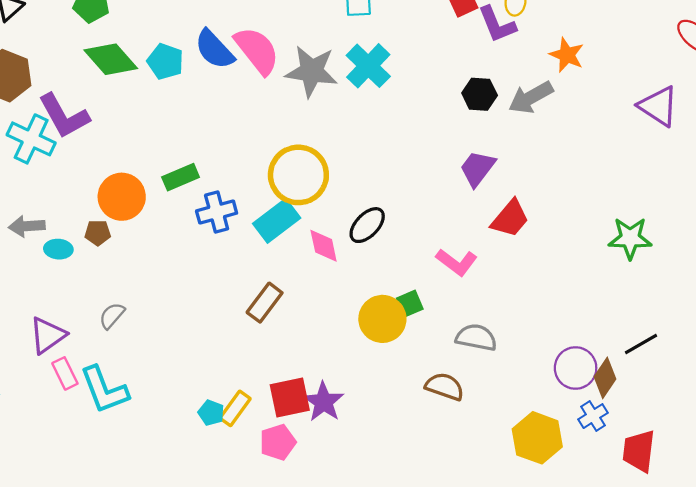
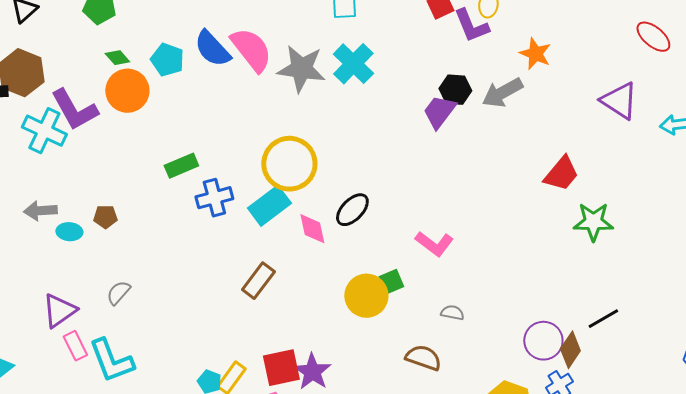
green diamond: (111, 59) -> (117, 58), size x0.5
purple trapezoid: (477, 168) -> (439, 112), moved
orange circle: (122, 197) -> (127, 91), moved
red trapezoid: (510, 219) -> (561, 174), moved
gray semicircle: (476, 337) -> (452, 313), size x0.6

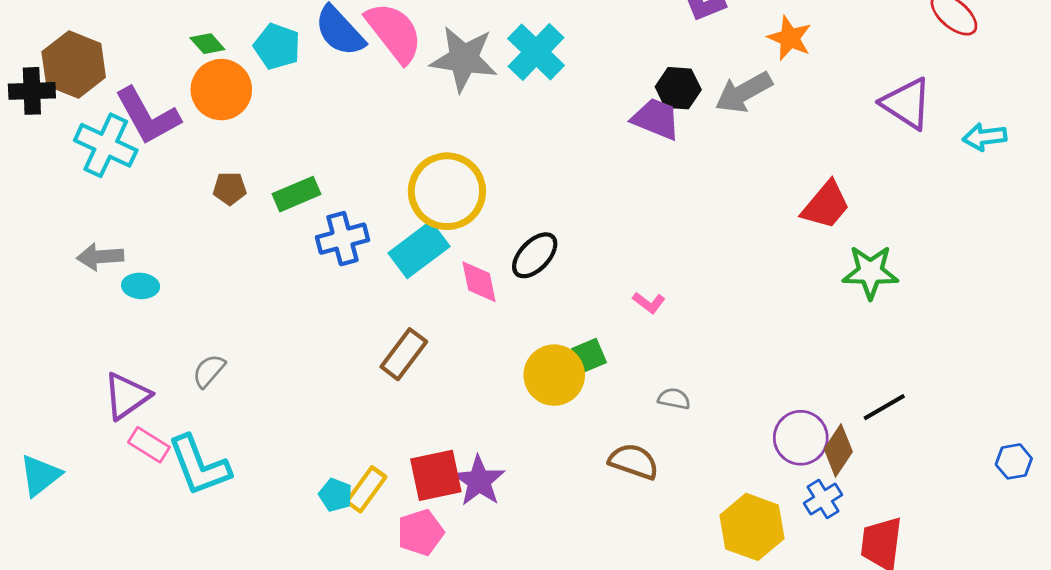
purple trapezoid: (439, 112) -> (656, 119), turned 75
brown pentagon: (105, 217) -> (230, 188), moved
pink L-shape: (434, 244) -> (649, 303), size x0.6
pink rectangle: (75, 346) -> (149, 445), turned -32

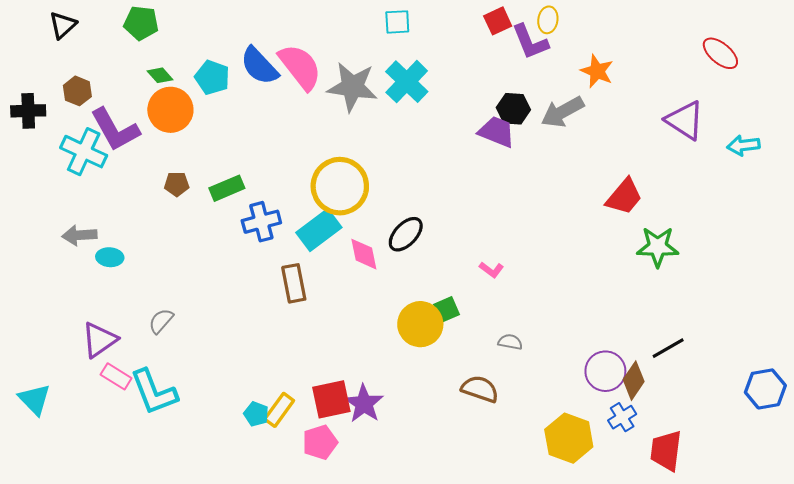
brown hexagon: (74, 64) -> (77, 91), moved, size x0.6
brown rectangle: (404, 354) -> (294, 283), moved, turned -48
blue hexagon: (1014, 461) -> (765, 389), size x1.5
cyan triangle: (40, 475) -> (35, 399), turned -36

